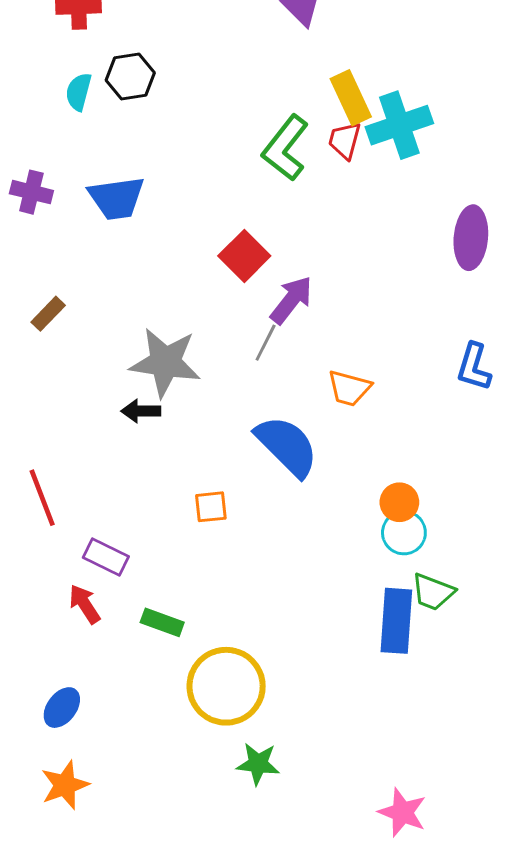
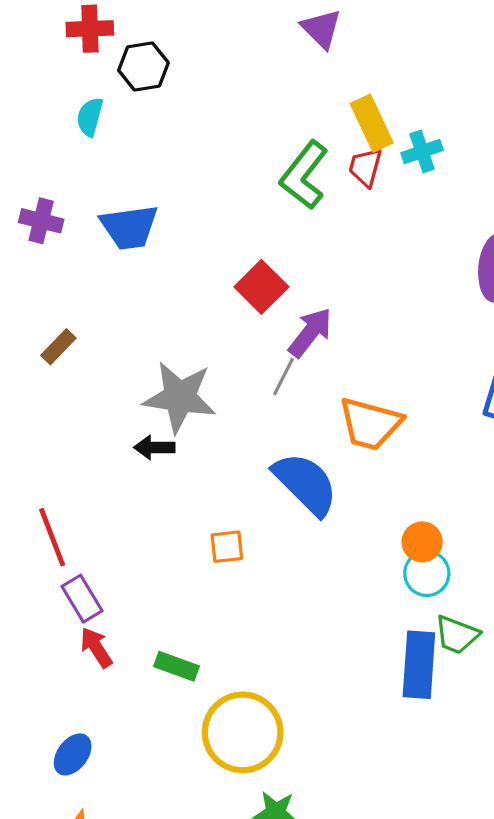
black hexagon: (130, 76) -> (143, 66), moved
cyan cross: (399, 125) -> (422, 152), size x0.6
orange trapezoid: (349, 388) -> (370, 424), size x1.4
purple rectangle: (106, 557) -> (82, 599), moved, turned 33

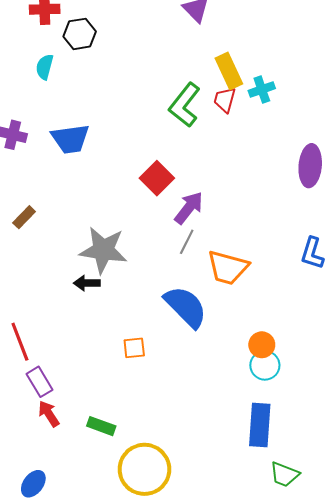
gray line: (284, 377) -> (187, 242), moved
green trapezoid: (457, 635) -> (284, 474), moved

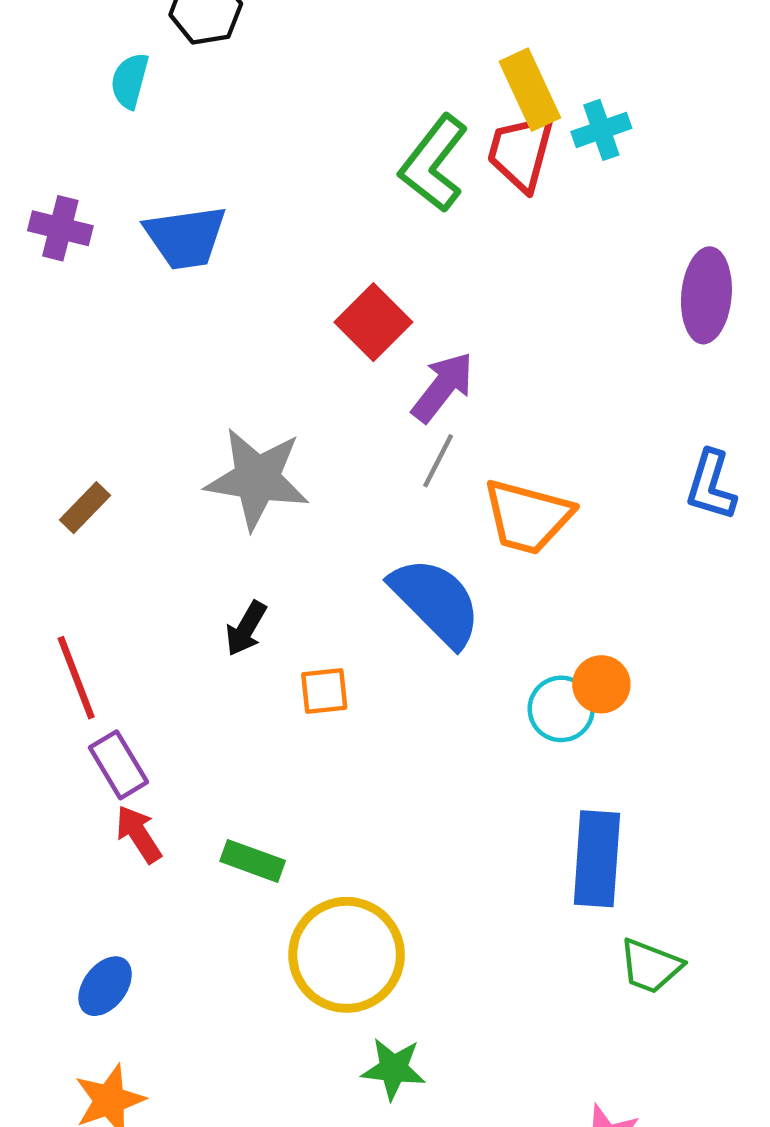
red trapezoid: (225, 100) -> (521, 152), size x1.4
brown rectangle: (24, 217) -> (85, 508), moved
black arrow: (87, 283) -> (246, 628), moved, turned -60
cyan circle: (265, 365) -> (561, 709), moved

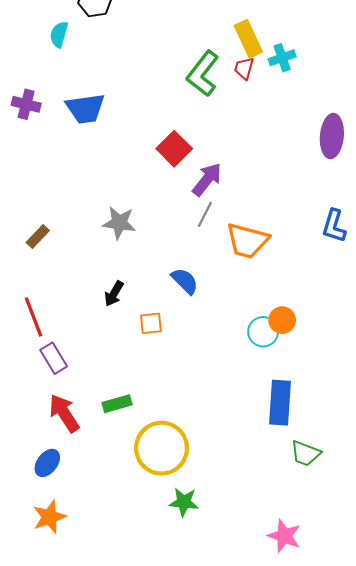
red trapezoid: (521, 152) -> (244, 68), size x0.6
gray star: (257, 479) -> (119, 223), size x0.7
blue semicircle: (436, 602) -> (185, 281), moved, size x0.6
red arrow: (139, 834) -> (64, 413), moved, size x1.4
green rectangle: (253, 861) -> (117, 404), turned -36

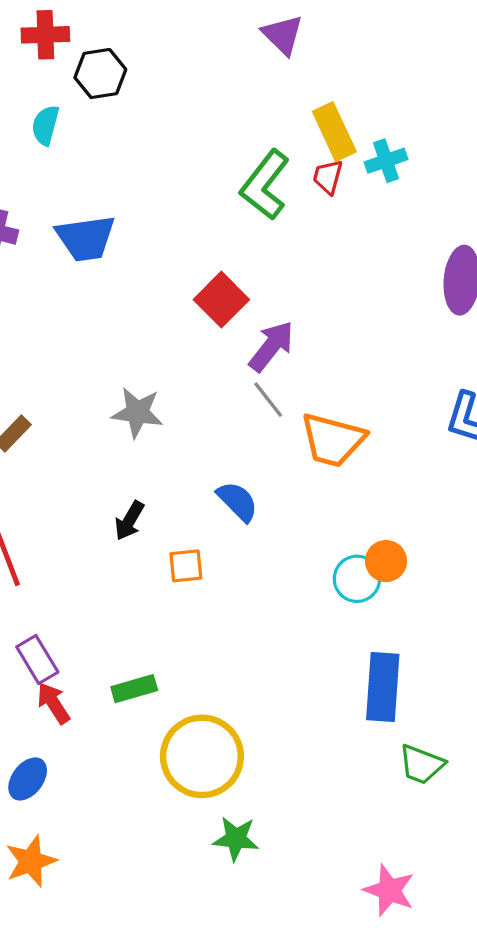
gray line: (205, 214) -> (268, 400), turned -65
purple rectangle: (54, 358) -> (37, 660), moved
red arrow: (64, 413) -> (53, 703), size x0.7

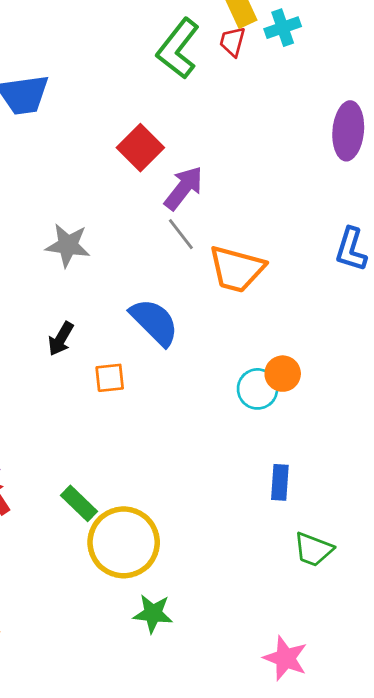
blue semicircle: (237, 501) -> (154, 322), size x1.4
blue rectangle: (383, 687) -> (280, 482), size x0.6
green rectangle: (134, 689) -> (79, 503), moved, turned 60

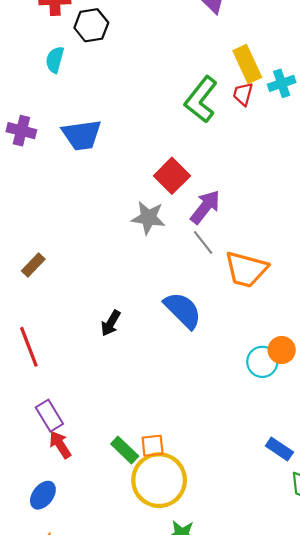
gray star: (68, 245) -> (148, 218), moved
orange square: (110, 378) -> (153, 446), moved
blue rectangle: (280, 482) -> (279, 449), moved, turned -60

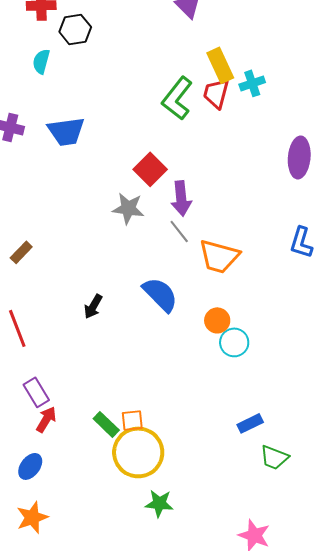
red trapezoid: (243, 94) -> (216, 93), size x1.4
purple arrow: (205, 207) -> (181, 198), turned 136
orange circle: (282, 350) -> (217, 320), moved
red arrow: (60, 445) -> (46, 419), turned 64
blue rectangle: (279, 449) -> (250, 423), turned -60

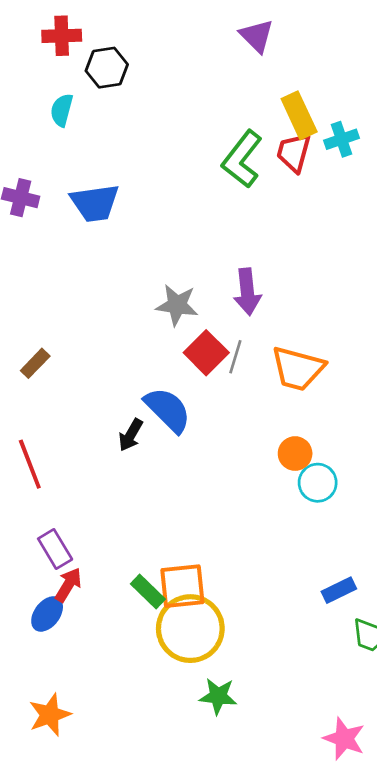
red square: (150, 169) -> (206, 353), moved
gray line: (179, 231) -> (235, 357), moved, turned 55
blue semicircle: (160, 294) -> (168, 410), moved
orange square: (132, 420) -> (182, 586), size x1.6
blue ellipse: (30, 466) -> (47, 614), moved

